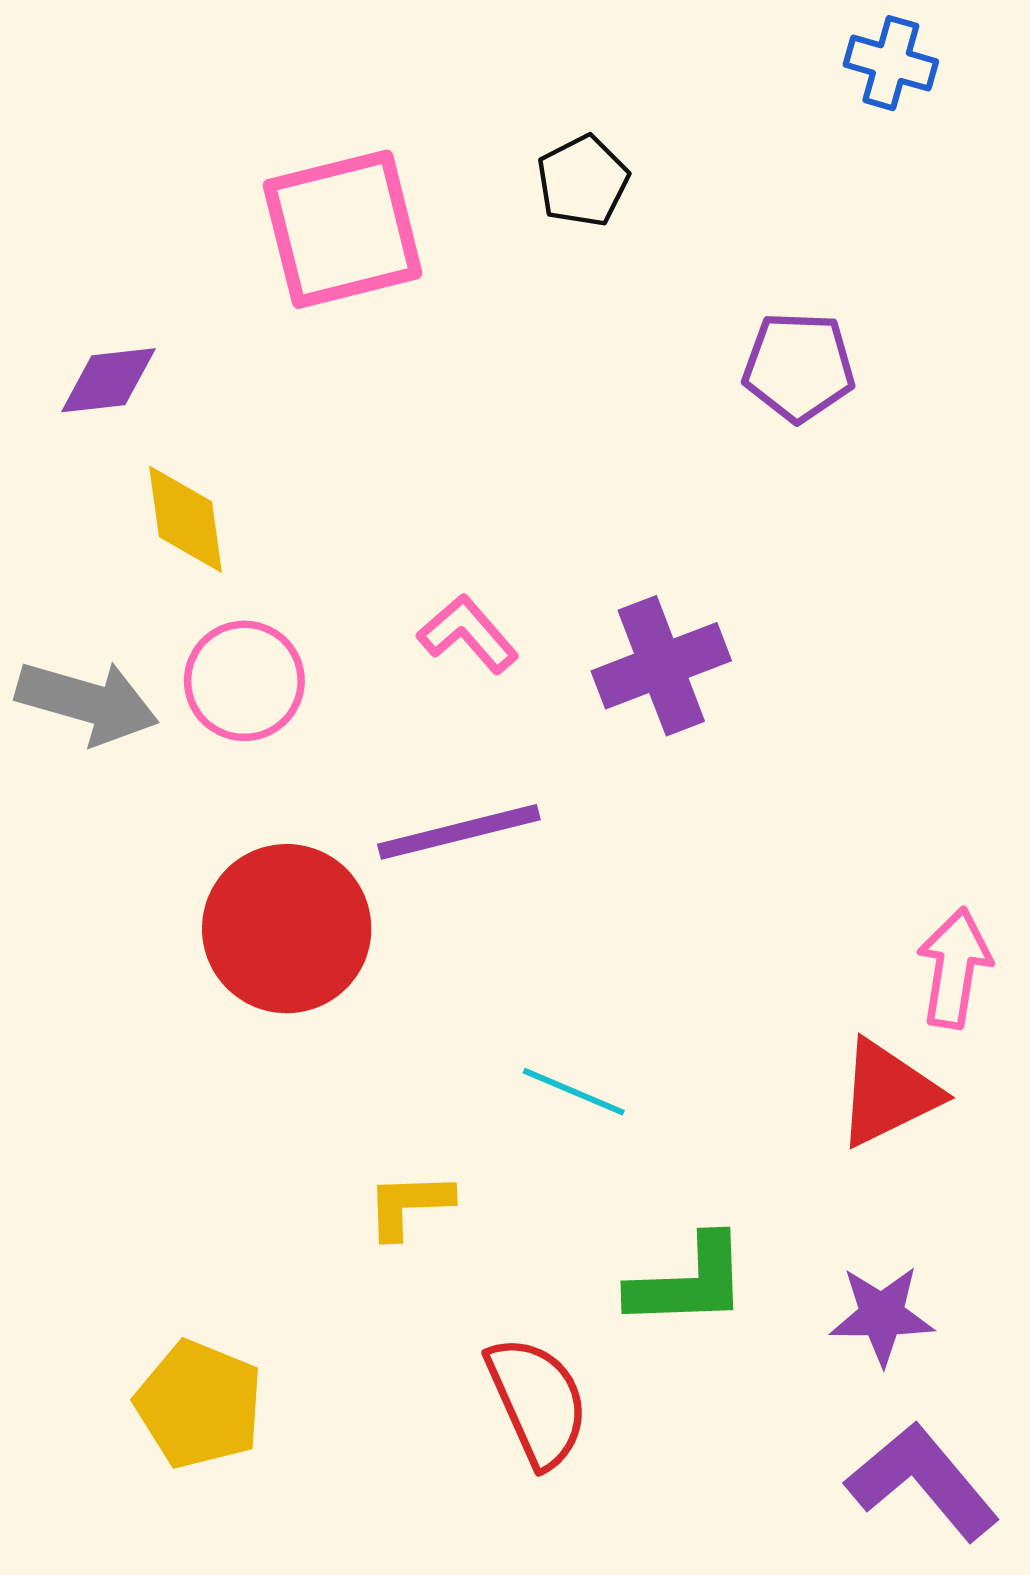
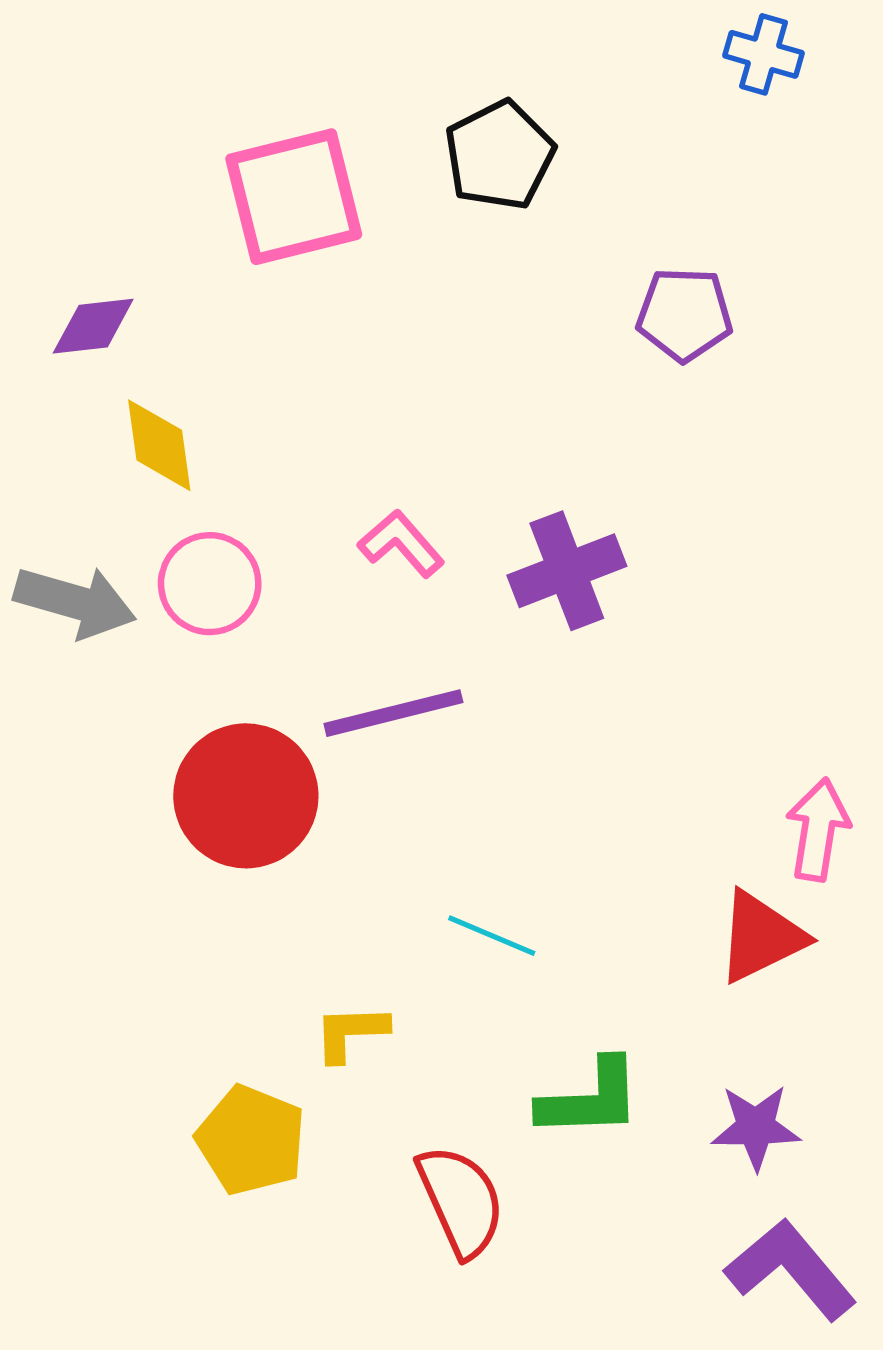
black pentagon: (583, 181) -> (500, 155), size x1.4
yellow pentagon: (199, 1404) -> (251, 1140), moved

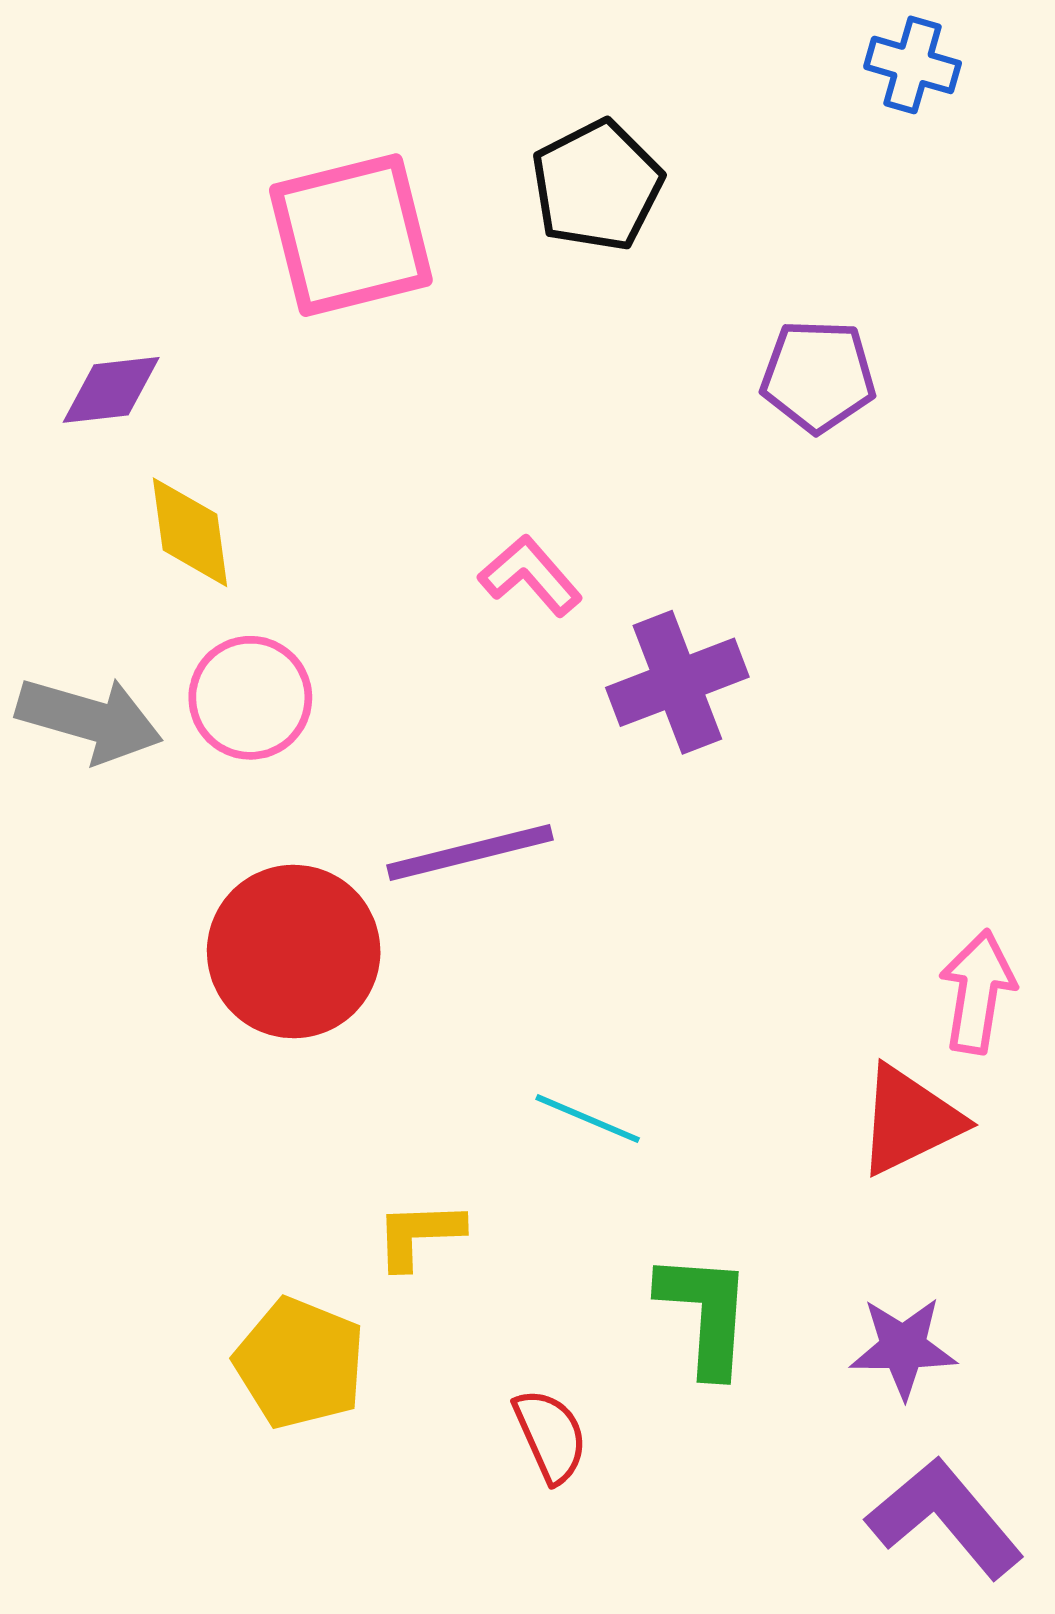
pink L-shape: (401, 544) -> (530, 576), moved
green L-shape: (590, 1099) -> (705, 1314), turned -84
red semicircle: (461, 1201) -> (550, 1436), size x0.7

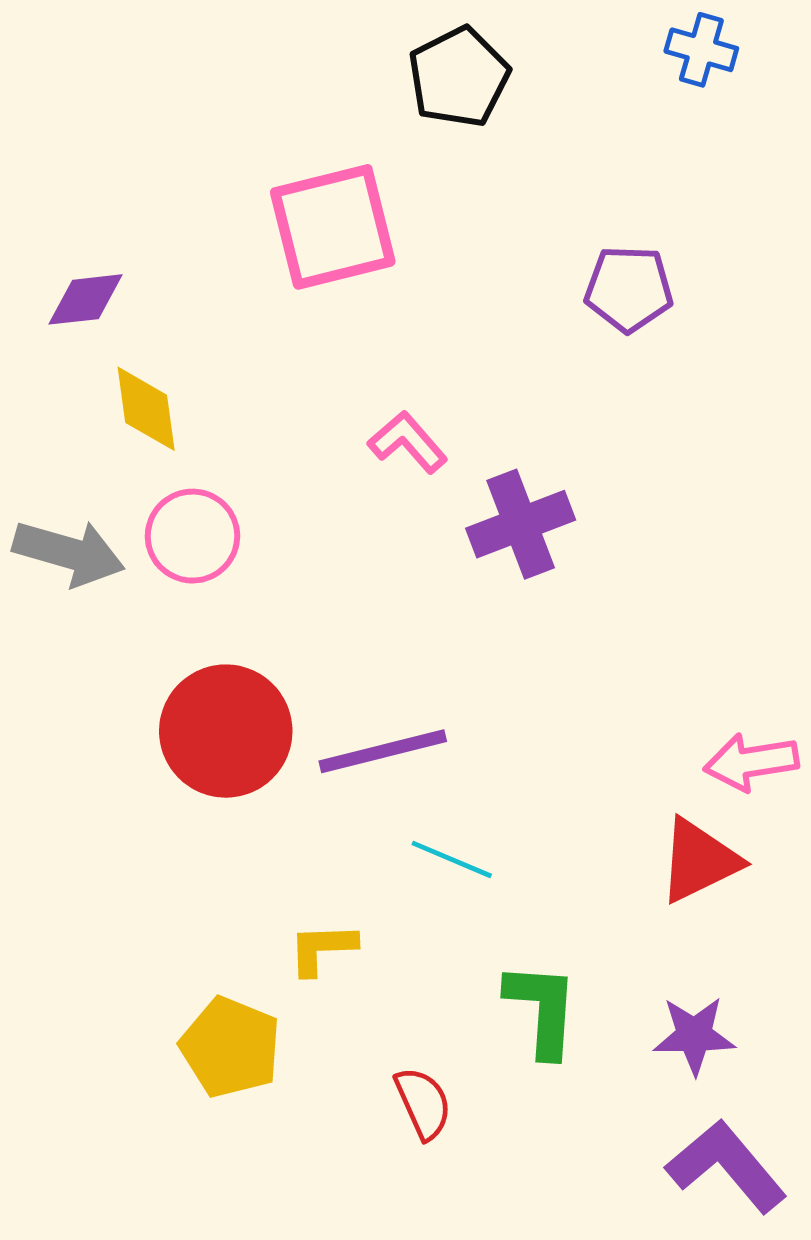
black pentagon: (597, 186) -> (459, 77), moved
pink square: (351, 235) -> (333, 227), moved
purple line: (470, 852) -> (383, 751), moved
pink arrow: (977, 992) -> (751, 762), turned -108

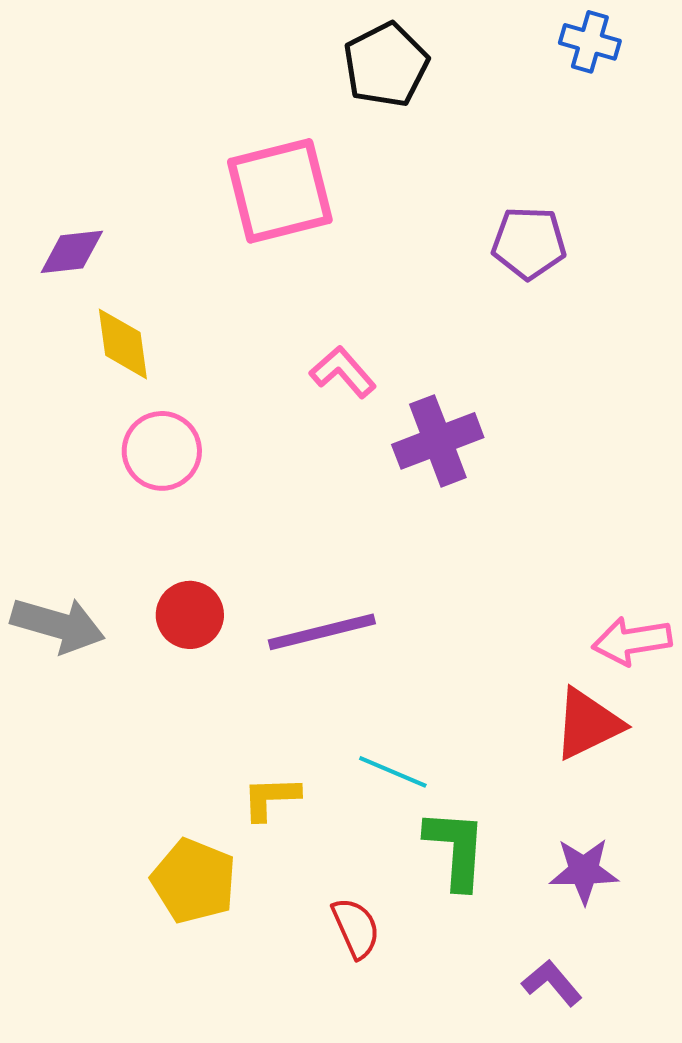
gray arrow: (69, 553) -> (58, 625), moved
red circle: (226, 731) -> (190, 615), size x0.6
cyan line: (452, 859) -> (393, 772), moved
purple L-shape: (726, 1166) -> (552, 983), moved, size x0.6

